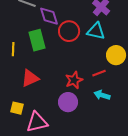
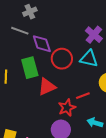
red line: (99, 73) -> (83, 96), moved
red triangle: (30, 78) -> (47, 87), moved

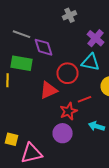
gray cross: (30, 12) -> (70, 15), moved
red circle: (62, 59) -> (68, 73), moved
green rectangle: (30, 68) -> (22, 63), moved, turned -65

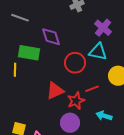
gray line: (22, 34) -> (20, 18), moved
red triangle: (48, 90) -> (55, 91), moved

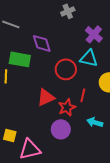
red line: (92, 89) -> (83, 95), turned -56

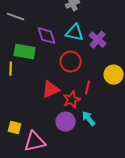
purple cross: (94, 34) -> (98, 40), moved
cyan triangle: (89, 58) -> (75, 33), moved
cyan arrow: (95, 122) -> (89, 119), moved, turned 35

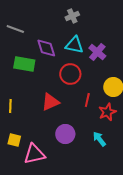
yellow line: (11, 69) -> (10, 106), moved
red star: (72, 100) -> (107, 112), moved
cyan arrow: (89, 119) -> (99, 139), moved

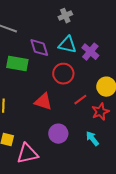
red line: (87, 100) -> (80, 100), turned 40
red triangle: (50, 102) -> (43, 102), turned 42

